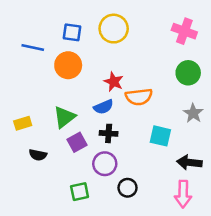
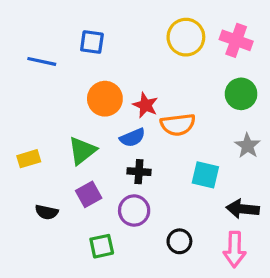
yellow circle: (114, 29) -> (186, 37), moved
orange circle: (68, 65) -> (105, 99), moved
purple square: (77, 142) -> (89, 194), moved
black semicircle: (38, 155) -> (47, 212), moved
black circle: (128, 188) -> (179, 241), moved

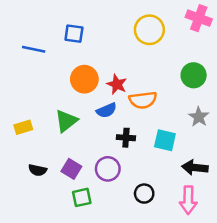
pink cross: (236, 40) -> (199, 18), moved
black cross: (139, 172) -> (126, 138), moved
purple square: (89, 194) -> (71, 169), moved, turned -30

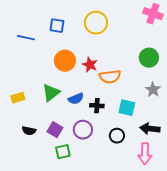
yellow circle: (149, 30) -> (96, 23), moved
blue semicircle: (106, 110) -> (76, 99), moved
black circle: (144, 194) -> (117, 136), moved

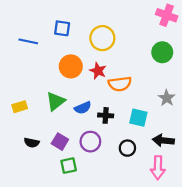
yellow circle: (96, 23) -> (102, 38), moved
green circle: (149, 58) -> (162, 52), moved

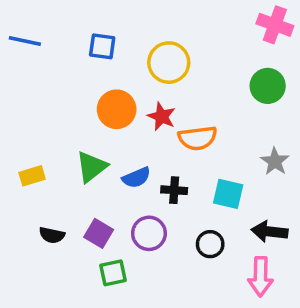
blue line: (28, 41) -> (25, 41), moved

